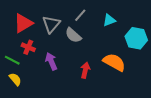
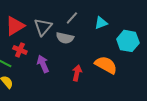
gray semicircle: (73, 35) -> (65, 38), turned -30

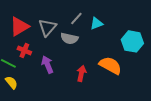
cyan triangle: (101, 23) -> (96, 23), moved

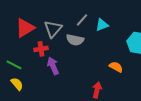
red cross: (24, 50) -> (41, 49), moved, turned -32
orange semicircle: (110, 65) -> (116, 67), size x0.6
red arrow: (81, 73) -> (97, 90), moved

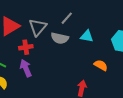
cyan triangle: (102, 25) -> (87, 36), moved, turned 32
purple arrow: (53, 66) -> (26, 68), moved

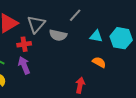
gray line: (67, 18) -> (75, 15), moved
cyan triangle: (87, 36) -> (96, 36), moved

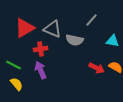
gray triangle: (36, 24) -> (53, 29), turned -48
red arrow: (80, 85) -> (97, 68), moved, turned 105

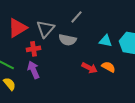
gray line: (92, 20) -> (76, 17), moved
gray triangle: (53, 29) -> (45, 29), turned 48

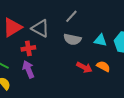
gray triangle: (45, 29) -> (40, 28), turned -42
gray semicircle: (67, 40) -> (72, 39), moved

